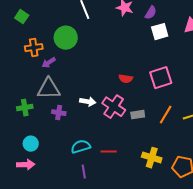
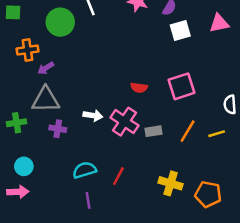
green square: (22, 17) -> (13, 12), turned -32
green circle: (66, 38) -> (60, 22), moved
red line: (109, 152) -> (118, 176), turned -63

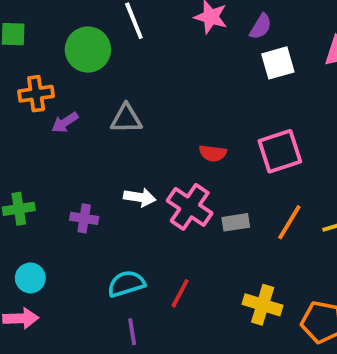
gray triangle: (46, 100) -> (126, 119), moved, size x0.7

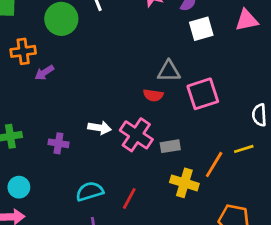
gray triangle: (126, 119) -> (169, 71), moved
orange line: (289, 222) -> (214, 165), moved
yellow cross: (263, 305) -> (184, 183), moved

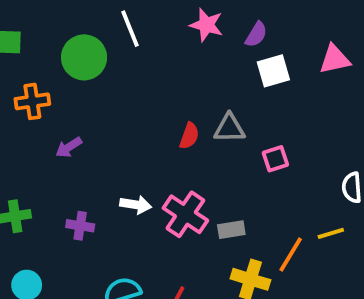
purple arrow: (44, 73) -> (69, 147), moved
pink square: (203, 94) -> (275, 159), size x0.6
red semicircle: (153, 95) -> (189, 136), moved, turned -78

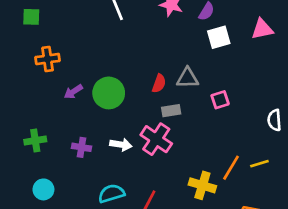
green circle: (84, 57) -> (109, 93), moved
white arrow: (136, 205) -> (121, 145), moved
gray rectangle: (231, 230) -> (171, 111), moved
yellow line: (331, 233) -> (259, 164), moved

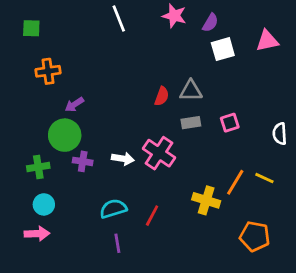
green circle: (109, 93) -> (65, 135), moved
pink square: (220, 100) -> (230, 123), moved
gray rectangle: (171, 111) -> (191, 123), moved
green cross: (35, 141) -> (38, 167), moved
yellow line: (259, 164) -> (264, 178), turned 42

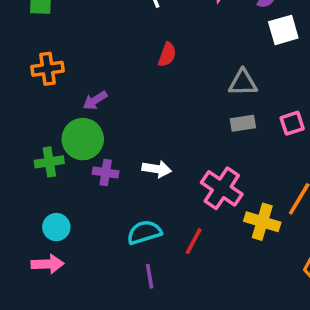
orange cross: (48, 71) -> (48, 69), moved
red semicircle: (162, 96) -> (167, 55), moved
pink cross: (159, 153) -> (222, 188), moved
green cross: (38, 167) -> (49, 162), moved

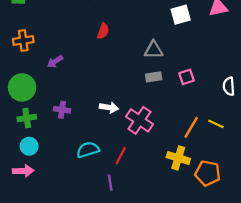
green circle: (83, 139) -> (22, 87), moved
green cross: (49, 162) -> (27, 118), moved
white arrow: (157, 169) -> (109, 107), moved
yellow cross: (262, 222) -> (178, 158), moved
purple line: (150, 276) -> (110, 183), moved

